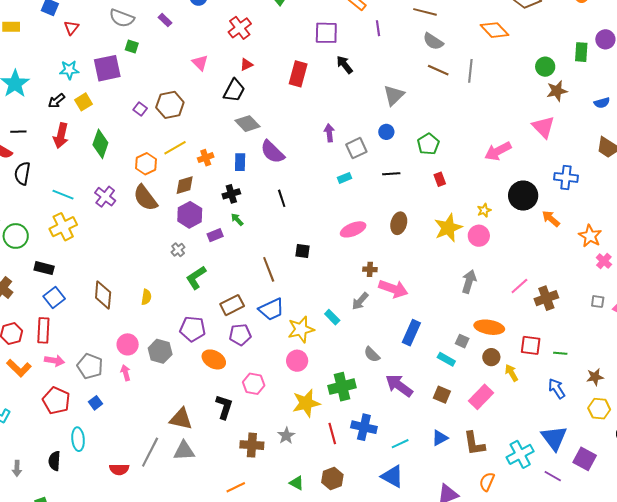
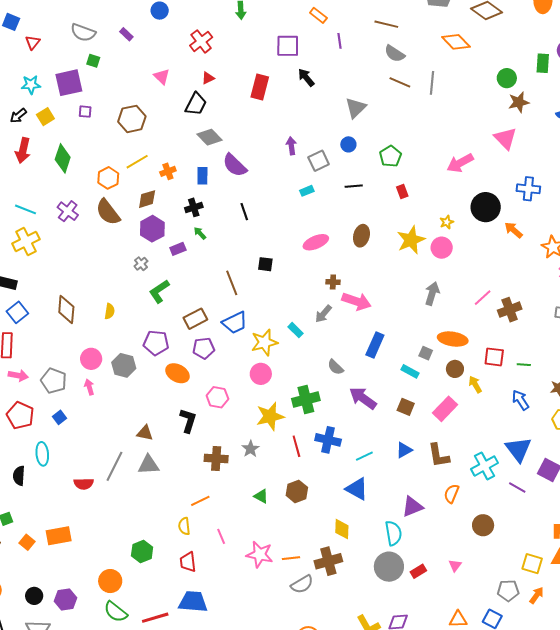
purple square: (140, 109) -> (85, 112), moved, turned -32
brown triangle: (181, 419) -> (145, 433), size x0.7

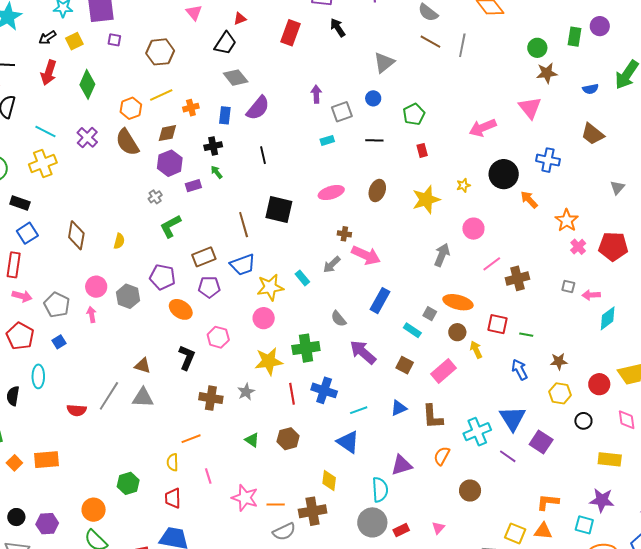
purple semicircle: (235, 165) -> (258, 108), turned -100
pink circle: (442, 248) -> (473, 229), moved
black square: (265, 264) -> (279, 209), size x1.8

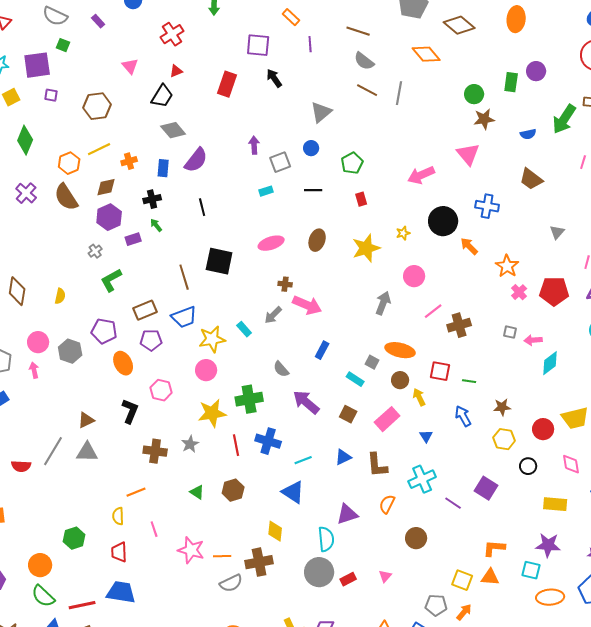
blue rectangle: (380, 301) -> (322, 350), size x0.7
orange ellipse: (181, 309) -> (123, 363), turned 30
brown triangle: (143, 366) -> (86, 420), turned -42
blue triangle: (513, 418) -> (426, 436), moved, size x0.5

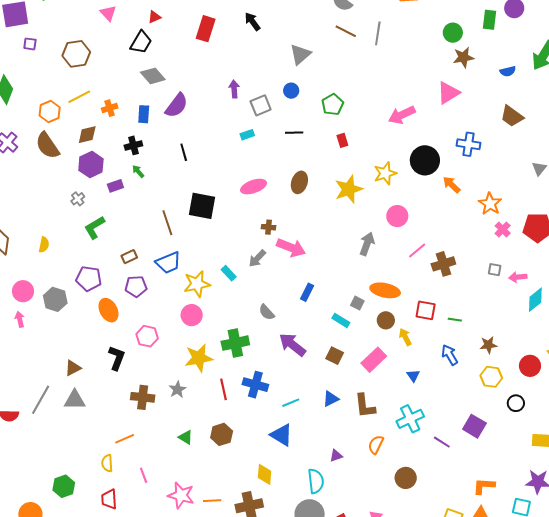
pink triangle: (468, 154) -> (448, 93), turned 40
yellow star: (403, 233) -> (385, 173), size x1.6
brown rectangle: (145, 310) -> (129, 257), size x0.7
purple triangle: (347, 514) -> (336, 456), size x0.6

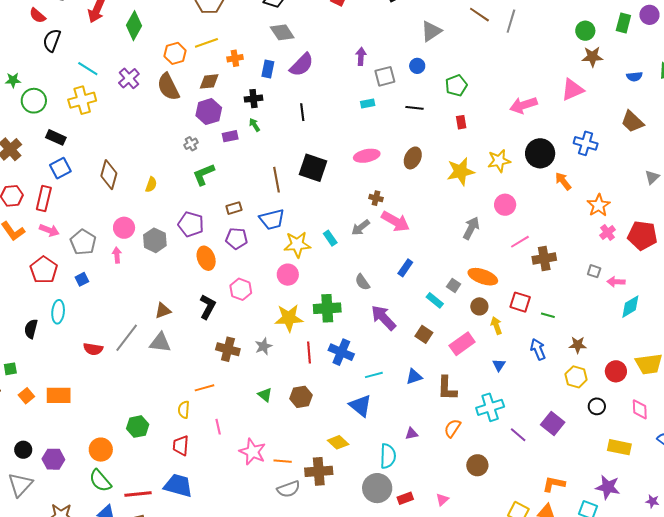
yellow diamond: (265, 474) -> (338, 442), turned -60

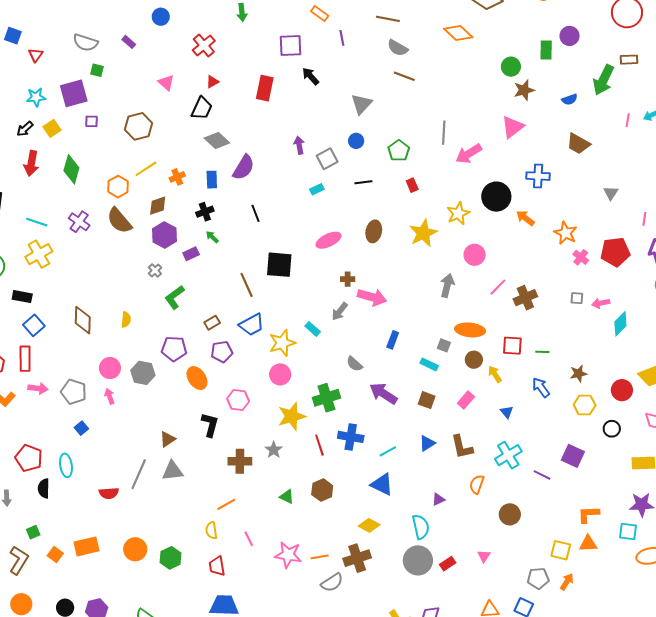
gray line: (511, 21) -> (444, 133), moved
red pentagon: (44, 270) -> (29, 458), moved
pink rectangle: (462, 344) -> (466, 400), size x0.7
orange circle: (101, 450) -> (135, 549), moved

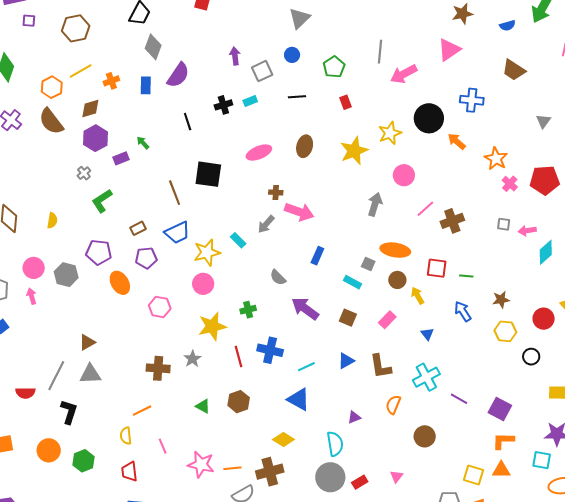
gray diamond: (217, 141) -> (153, 47), turned 65
black cross: (205, 212) -> (223, 105), moved
green cross: (327, 398) -> (248, 310), size x0.6
black L-shape: (210, 425) -> (69, 412), moved
purple square: (573, 456) -> (500, 409), moved

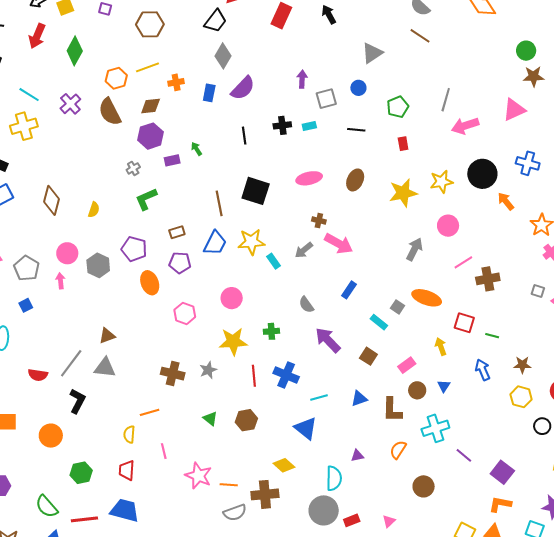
blue trapezoid: (177, 233) -> (215, 243), turned -48
yellow star: (207, 252) -> (251, 242), moved
brown circle: (397, 280) -> (417, 390), moved
green hexagon: (84, 461) -> (81, 473), moved

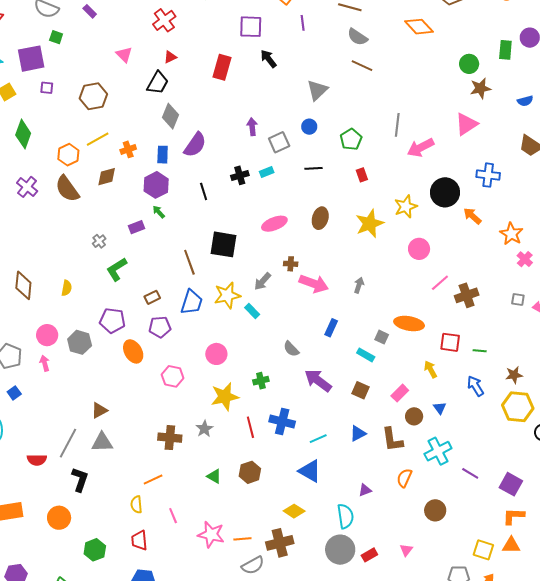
purple hexagon: (151, 136) -> (156, 185), moved
gray arrow: (414, 249) -> (359, 285), moved, size x0.7
gray arrow: (304, 250) -> (263, 281), moved
yellow hexagon: (521, 397) -> (518, 407), size x1.4

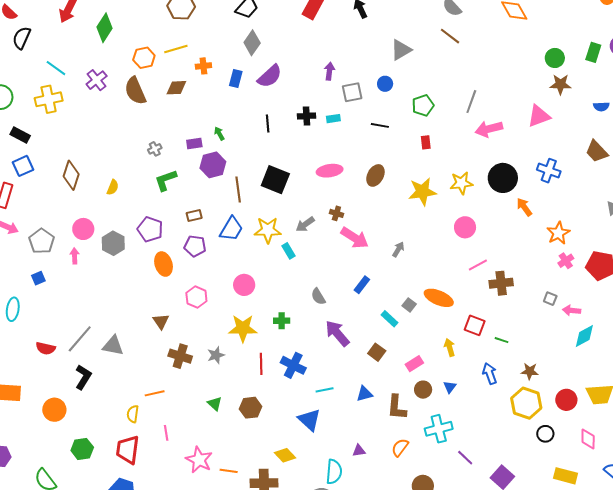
purple hexagon: (156, 185) -> (213, 165), moved
brown triangle: (99, 410) -> (161, 321), moved, turned -48
red trapezoid: (139, 540) -> (128, 450), size x1.4

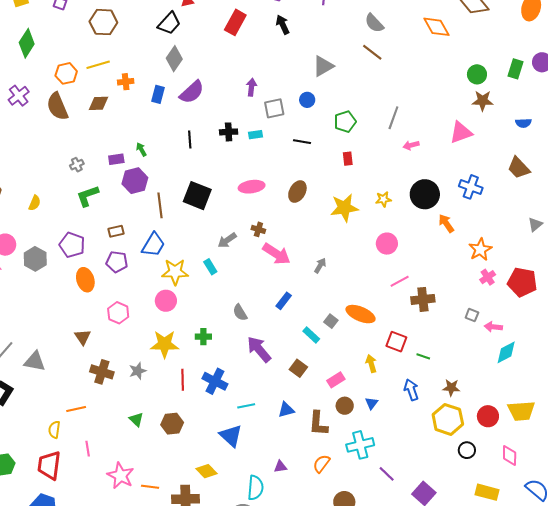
pink arrow: (489, 129) -> (411, 145), size x0.6
yellow star: (461, 183) -> (383, 199), size x0.7
yellow star: (268, 230) -> (175, 272), moved

